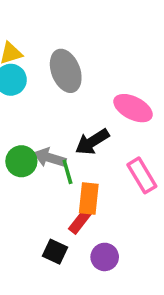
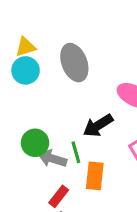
gray arrow: (50, 158) -> (52, 159), moved
red rectangle: (80, 221) -> (59, 196), moved

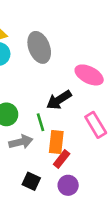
gray arrow: (52, 159) -> (21, 142), moved, turned 150
red rectangle: (59, 196) -> (62, 159), moved

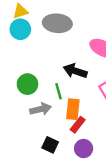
gray ellipse: (39, 47) -> (57, 23), turned -64
black arrow: (59, 100) -> (75, 71), turned 50

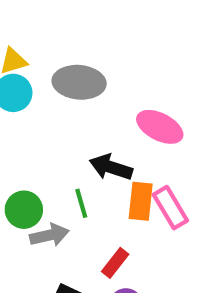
green circle: (27, 84) -> (24, 210), moved
orange rectangle: (73, 109) -> (141, 201), moved

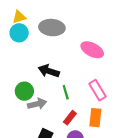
black arrow: (111, 167) -> (49, 71), moved
orange rectangle: (141, 201) -> (95, 118), moved
green line: (81, 203) -> (66, 92), moved

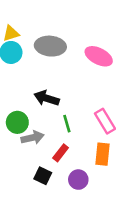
pink ellipse: (92, 50) -> (99, 56), moved
red rectangle: (70, 118) -> (61, 153), moved

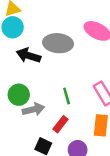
gray ellipse: (50, 46) -> (58, 43), moved
black arrow: (47, 98) -> (29, 55), moved

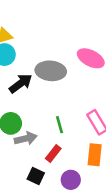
black arrow: (29, 55) -> (21, 83), turned 125

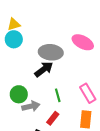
black arrow: (21, 83) -> (44, 69), moved

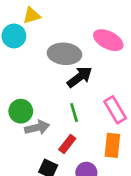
yellow triangle: (14, 24) -> (32, 15), moved
black arrow: (44, 69) -> (80, 77), moved

